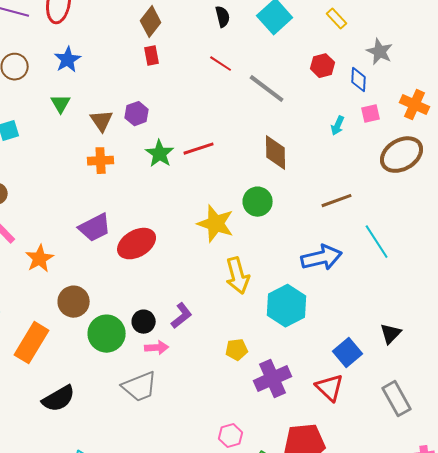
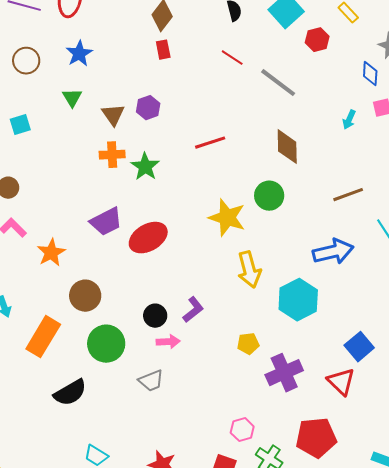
red hexagon: (323, 66) -> (317, 40), moved
green star: (160, 154) -> (145, 167), moved
green circle: (107, 334) -> (106, 344), moved
gray trapezoid: (140, 387) -> (151, 381), size x0.7

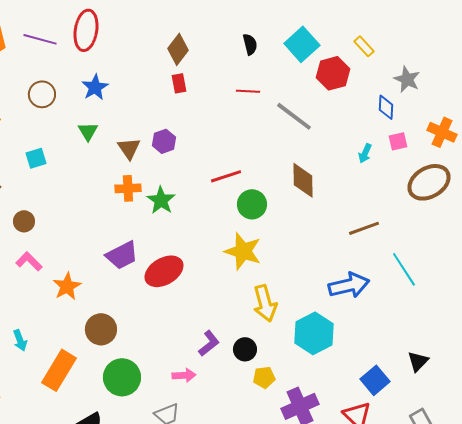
red hexagon: (317, 40) -> (333, 73), size x1.4
red line: (232, 58) -> (248, 91), turned -30
green circle: (269, 196) -> (252, 204), moved
black circle: (155, 316) -> (245, 349), moved

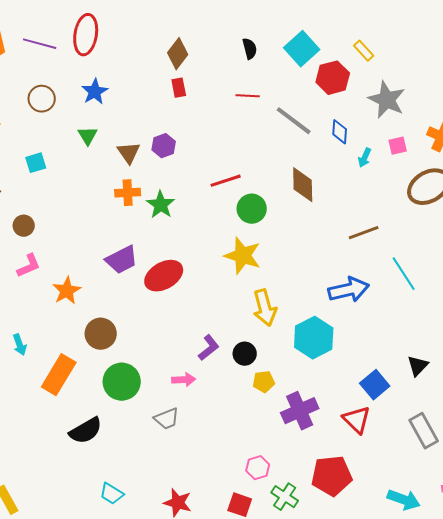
gray star: (407, 79) -> (387, 100), moved, size x1.4
blue diamond: (386, 107) -> (340, 132), moved
pink L-shape: (29, 261) -> (29, 266), turned 112

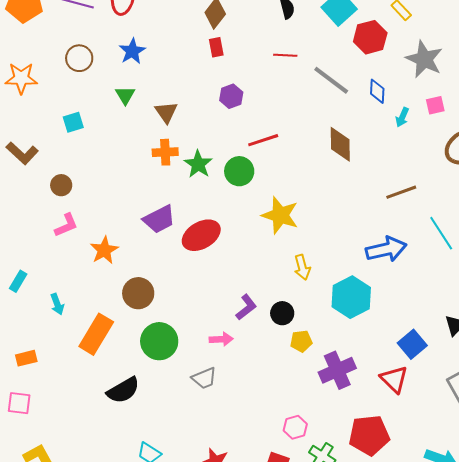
purple hexagon: (164, 146) -> (231, 96), moved
green circle: (252, 209) -> (239, 171), moved
yellow arrow: (265, 308) -> (302, 267), size x0.7

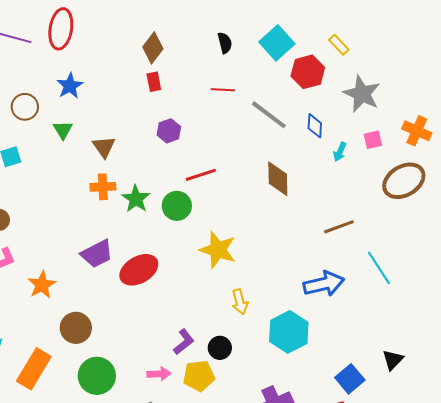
brown circle: (79, 58) -> (25, 107), moved
yellow pentagon: (301, 341) -> (199, 376), moved, size x1.4

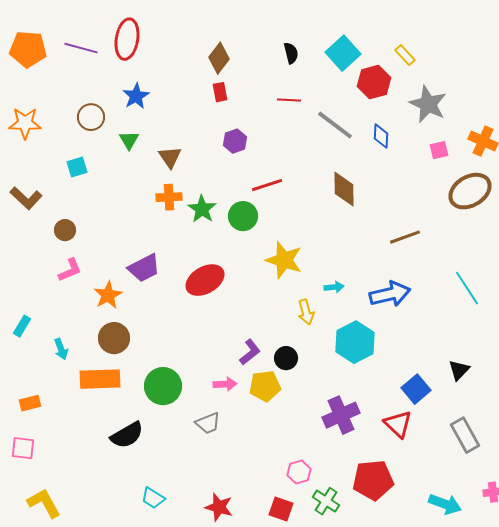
cyan arrow: (340, 152) -> (334, 287), moved, turned -120
purple trapezoid: (97, 254) -> (144, 268), moved
cyan line: (379, 268) -> (467, 288), moved
brown circle: (76, 328) -> (114, 338), moved
orange rectangle: (34, 369) -> (100, 379), turned 57

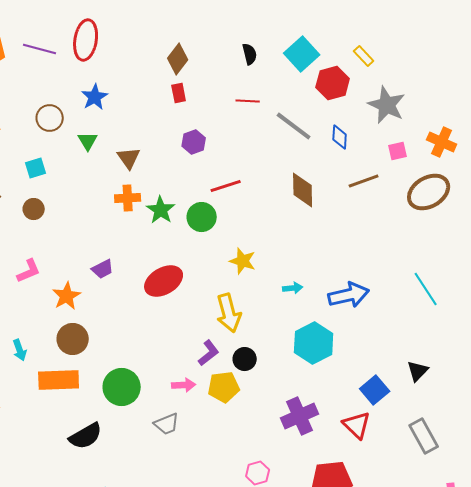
brown circle: (65, 230) -> (34, 209), moved
brown line: (405, 237) -> (364, 181), moved
yellow star: (284, 260) -> (243, 261), size x0.7
purple trapezoid: (144, 268) -> (103, 269), size x0.7
yellow arrow: (306, 312) -> (229, 313), moved, size x1.5

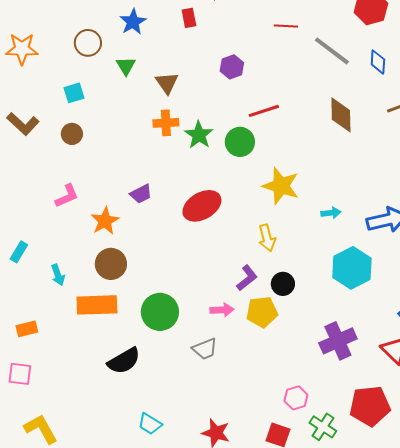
red rectangle: (179, 93) -> (189, 18), moved
yellow star: (243, 261) -> (281, 186), size x1.4
yellow arrow: (229, 313) -> (267, 238), size x0.7

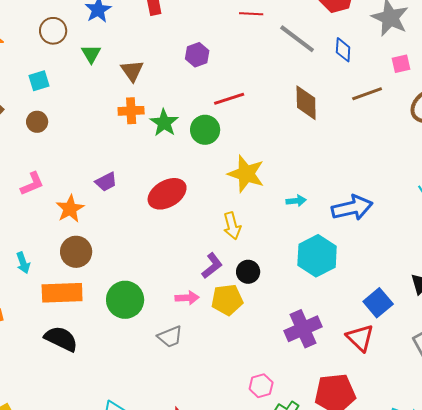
black semicircle: (124, 361) -> (61, 339), moved, turned -124

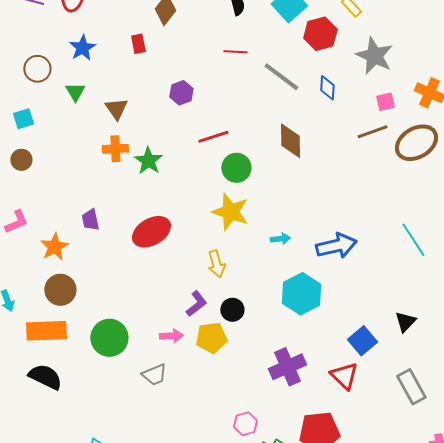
brown line: (367, 94) -> (372, 132), moved
green circle: (205, 130) -> (236, 168), moved
purple trapezoid: (106, 182) -> (90, 220), turned 105

